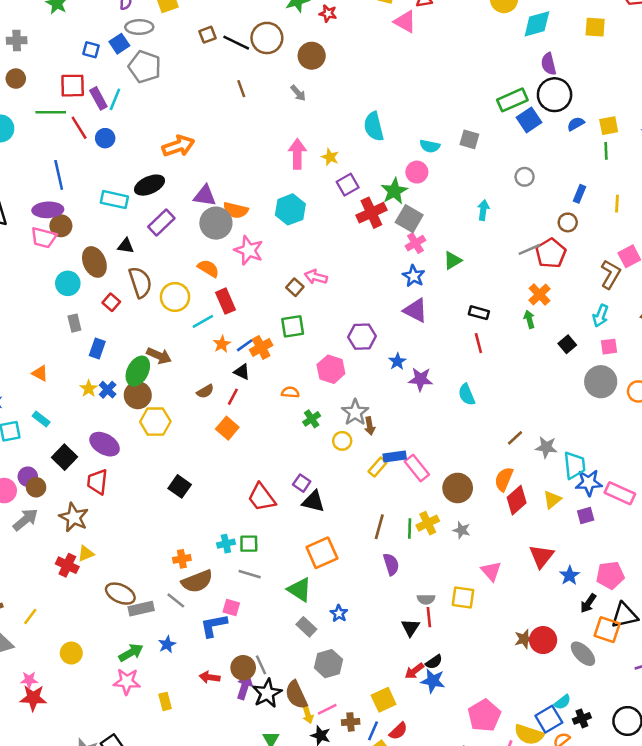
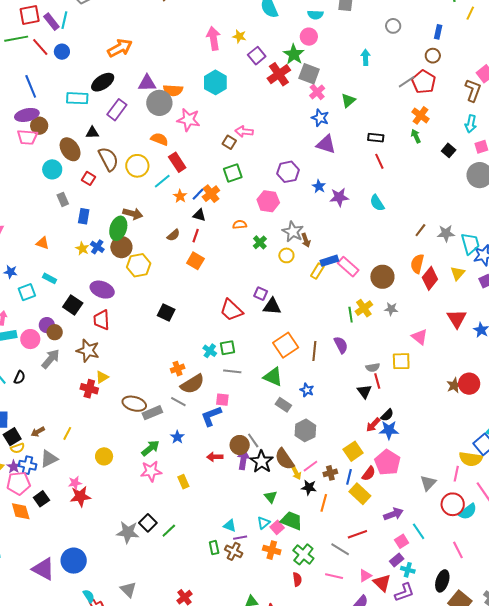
yellow line: (617, 204) -> (470, 13), moved, turned 32
brown line: (379, 527) -> (314, 351), moved
cyan cross: (226, 544) -> (210, 351), turned -32
pink pentagon: (484, 715) -> (388, 462), moved

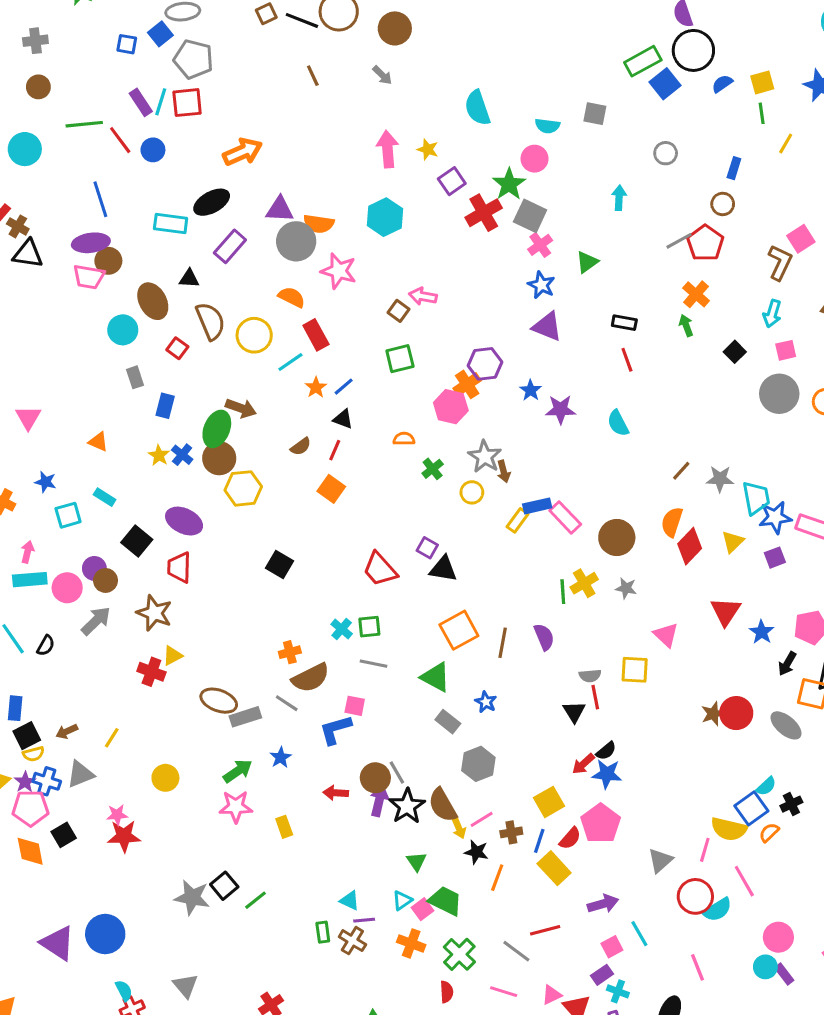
red square: (30, 15) -> (187, 103), moved
orange cross: (211, 194) -> (467, 384), moved

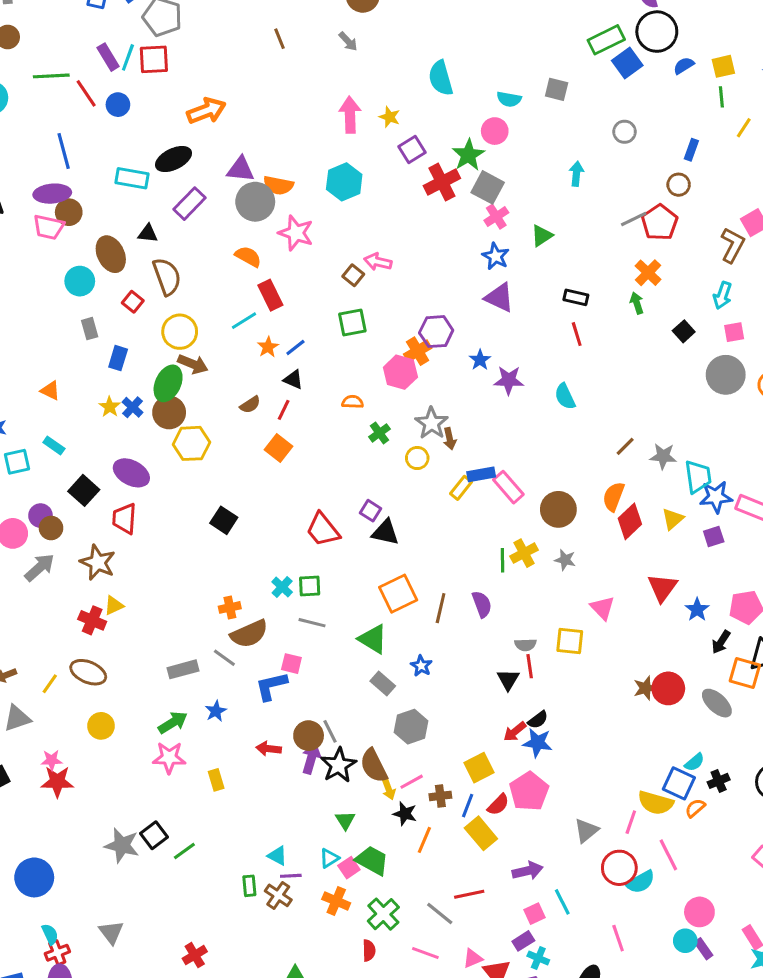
yellow circle: (254, 335) -> (180, 332), moved
brown ellipse: (219, 701) -> (88, 672), moved
blue square: (751, 808) -> (679, 783), turned -32

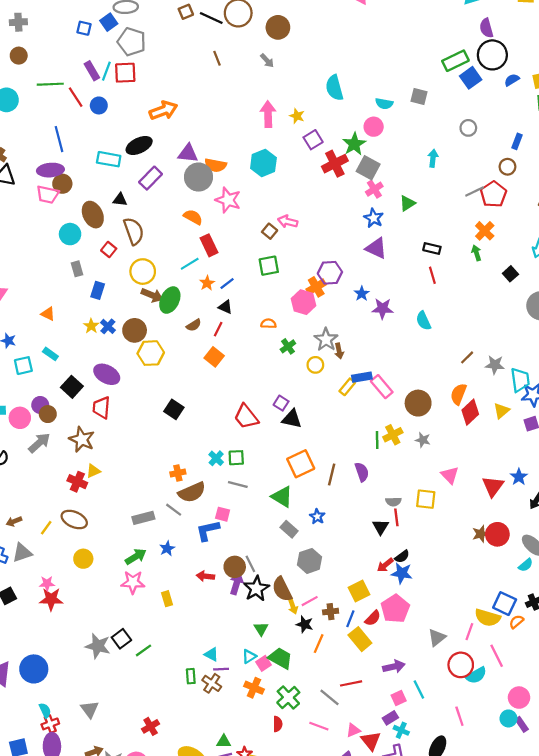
green ellipse: (168, 383) -> (170, 300), moved
red triangle: (662, 588) -> (493, 486), moved
cyan semicircle: (694, 762) -> (526, 565), moved

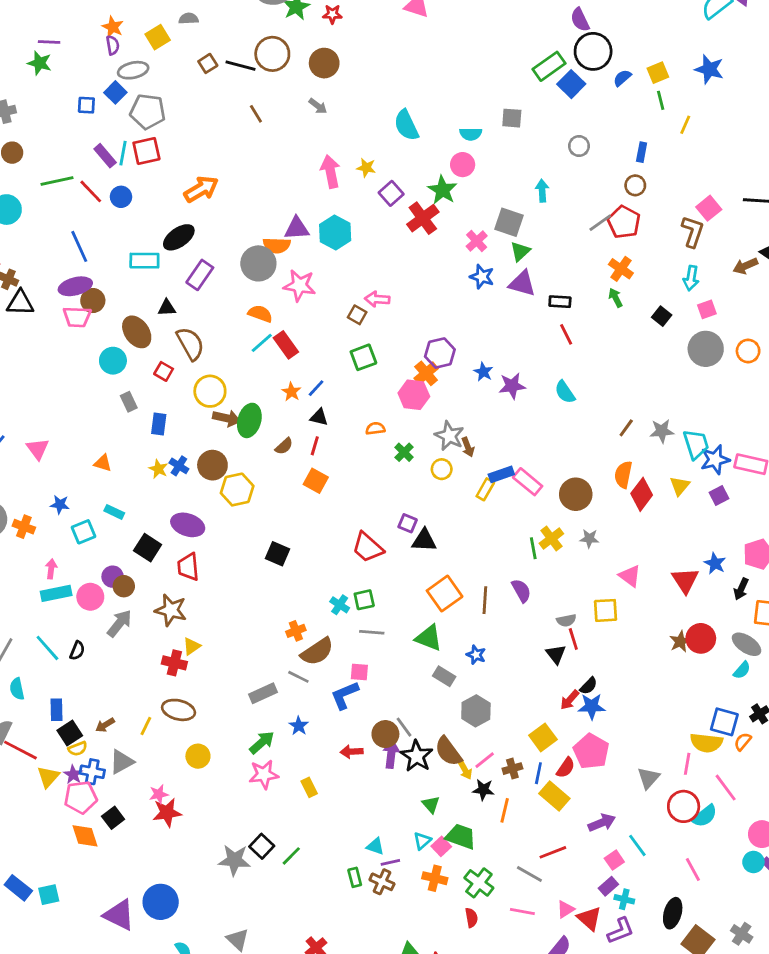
purple triangle: (188, 153) -> (297, 228), moved
gray square: (368, 168) -> (509, 222), moved
purple triangle: (376, 248) -> (522, 283), moved
cyan line: (190, 264) -> (262, 343), moved

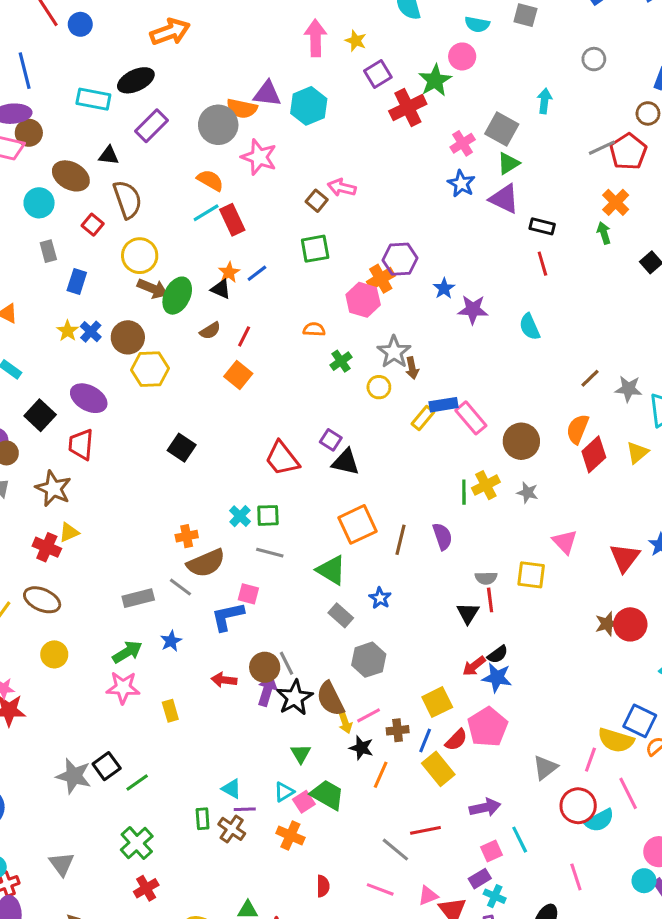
brown ellipse: (137, 332) -> (71, 176), turned -36
black triangle: (319, 417) -> (221, 289), moved
green cross: (479, 883) -> (137, 843), moved

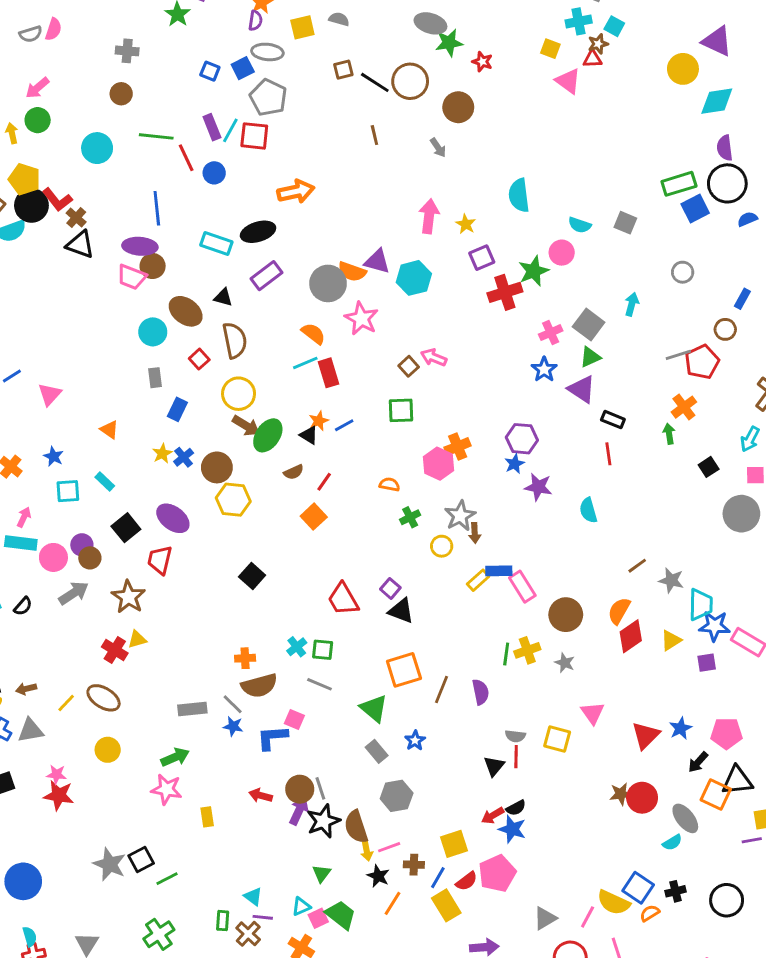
purple hexagon: (400, 259) -> (522, 439), moved
blue star: (171, 641) -> (233, 726), moved, turned 30

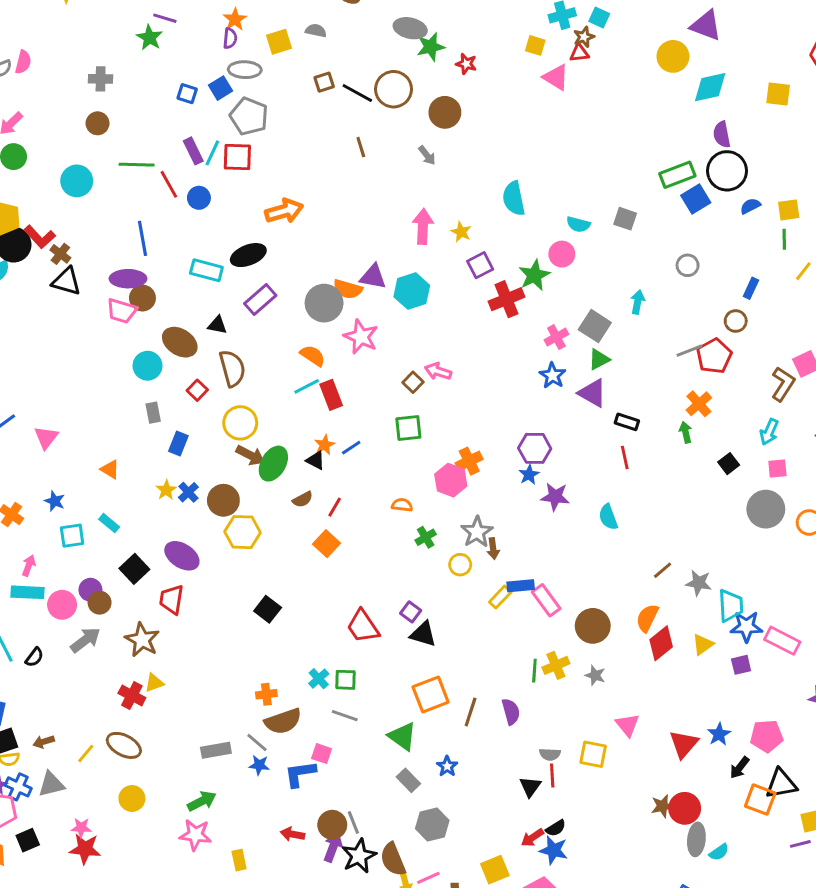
gray ellipse: (685, 818) -> (696, 839), moved, turned 48

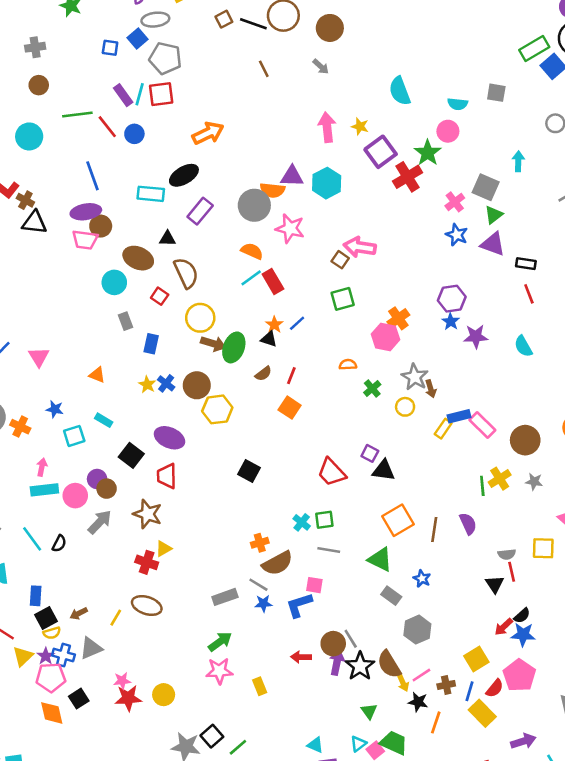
purple square: (480, 265) -> (381, 152), size x1.4
pink arrow: (438, 371) -> (360, 247), size x1.4
yellow circle: (132, 798) -> (164, 695), moved

